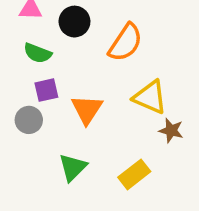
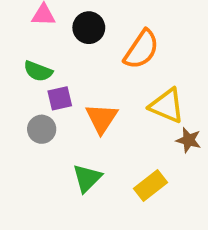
green semicircle: (38, 53) -> (38, 71), moved

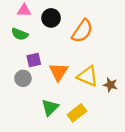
green semicircle: (38, 71) -> (20, 34), moved
yellow triangle: (167, 106) -> (88, 76), moved
yellow rectangle: (150, 185) -> (77, 113), moved

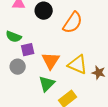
green semicircle: (20, 34) -> (14, 37), moved
green triangle: (50, 107) -> (47, 84), moved

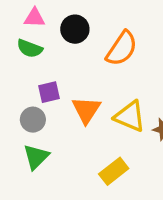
green semicircle: (14, 37) -> (30, 48), moved
green triangle: (47, 84) -> (36, 157), moved

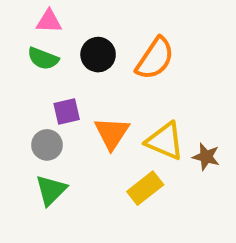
black circle: (75, 29) -> (98, 55), moved
yellow rectangle: (114, 171) -> (145, 188), moved

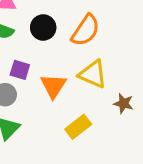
purple square: (67, 112) -> (20, 70), turned 30
yellow triangle: (165, 141) -> (93, 74), moved

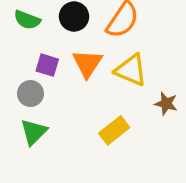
orange triangle: (53, 86) -> (87, 63), moved

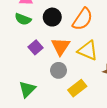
purple square: (47, 65) -> (36, 47), turned 32
gray circle: (30, 94) -> (59, 70), moved

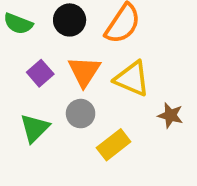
green triangle: (27, 89) -> (35, 128), moved

